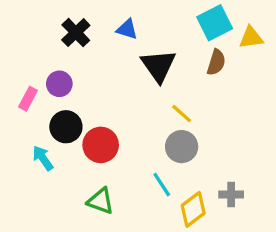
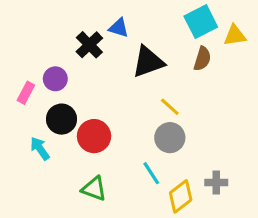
black cross: (76, 33) -> (89, 45), moved
black triangle: (158, 66) -> (148, 62), turned 45

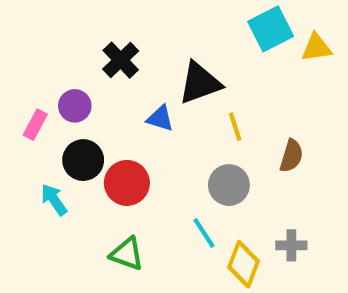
blue triangle: (119, 28) -> (160, 118), moved
brown semicircle: (202, 59) -> (291, 156), moved
yellow line: (170, 107) -> (235, 127), moved, turned 30
yellow diamond: (181, 196) -> (244, 264), turned -32

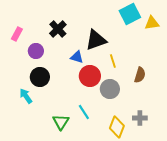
pink rectangle: (35, 125) -> (17, 34), moved
red circle: (127, 183) -> (90, 76), moved
cyan line: (204, 233) -> (84, 112), moved
green triangle: (127, 254) -> (61, 122), turned 42

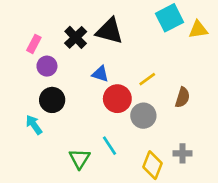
pink rectangle: (17, 34) -> (34, 44), moved
black triangle: (96, 40) -> (109, 31), moved, turned 35
yellow line: (113, 61) -> (147, 79), turned 72

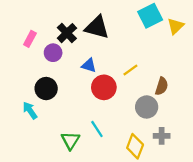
yellow triangle: (198, 30) -> (175, 26), turned -36
purple circle: (47, 66) -> (53, 53), moved
gray circle: (143, 116) -> (147, 107), moved

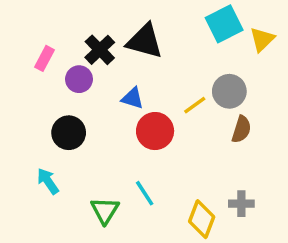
gray circle: (147, 107) -> (229, 91), moved
cyan arrow: (30, 110) -> (48, 181), moved

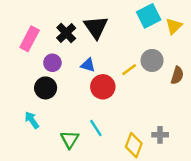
black triangle: (145, 41) -> (96, 27), turned 40
pink rectangle: (44, 58) -> (30, 39), size x1.5
purple circle: (79, 79) -> (52, 63), moved
brown semicircle: (241, 129) -> (177, 75), moved

